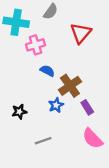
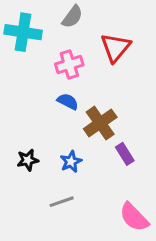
pink cross: (36, 45) -> (69, 64), moved
blue star: (56, 105) -> (71, 162), moved
pink semicircle: (93, 139) -> (134, 217), moved

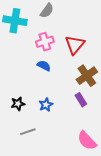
red triangle: (116, 48) -> (75, 45), moved
brown cross: (100, 123) -> (87, 76), moved
gray line: (62, 202) -> (28, 132), moved

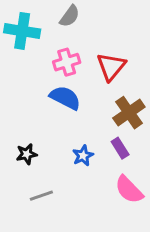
blue semicircle: (44, 66) -> (65, 98), size x1.5
blue star: (46, 105) -> (83, 156), moved
pink semicircle: (87, 141) -> (129, 190), moved

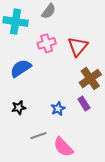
blue semicircle: (65, 98) -> (21, 68), moved, turned -60
pink semicircle: (129, 190) -> (63, 147), moved
gray line: (41, 196) -> (38, 136), moved

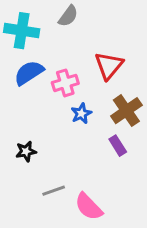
pink cross: (47, 43) -> (65, 83), moved
blue semicircle: (21, 68) -> (29, 73), moved
blue star: (58, 109) -> (81, 114), moved

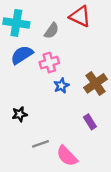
gray semicircle: (68, 16) -> (51, 31), moved
red triangle: (109, 65) -> (80, 16), moved, turned -45
purple rectangle: (118, 146) -> (90, 122), moved

